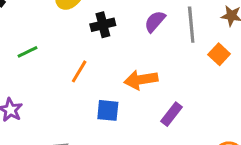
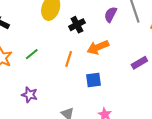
orange arrow: (141, 80) -> (98, 47), moved
purple rectangle: (171, 114) -> (139, 63), moved, turned 35

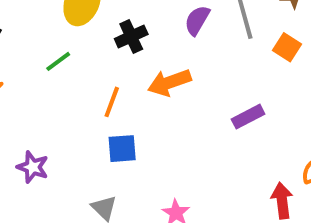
green line: (32, 54) -> (58, 61), moved
blue square: (93, 80) -> (122, 149), moved

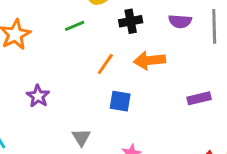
purple semicircle: (197, 20) -> (180, 21), turned -130
blue square: (122, 149) -> (120, 101), moved

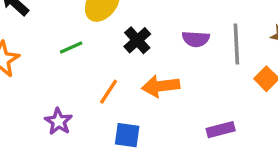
black cross: (131, 21) -> (137, 40), turned -30
purple star: (38, 96) -> (58, 121), moved

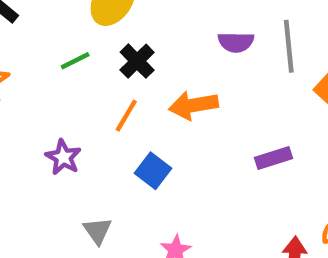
black cross: (137, 40) -> (137, 61), moved
blue square: (127, 135) -> (153, 171), turned 32

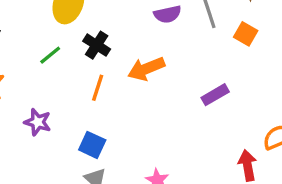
purple star: (63, 157) -> (38, 122), moved
blue square: (153, 171) -> (92, 145), moved

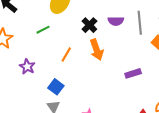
black cross: (97, 45) -> (89, 25), moved
orange arrow: (146, 69) -> (97, 50), turned -100

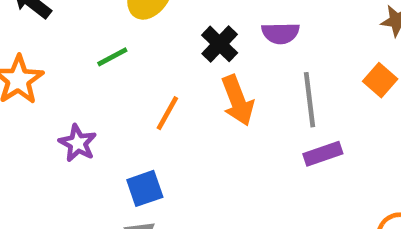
gray line: (140, 23) -> (309, 100), moved
blue square: (56, 87) -> (145, 188), turned 35

